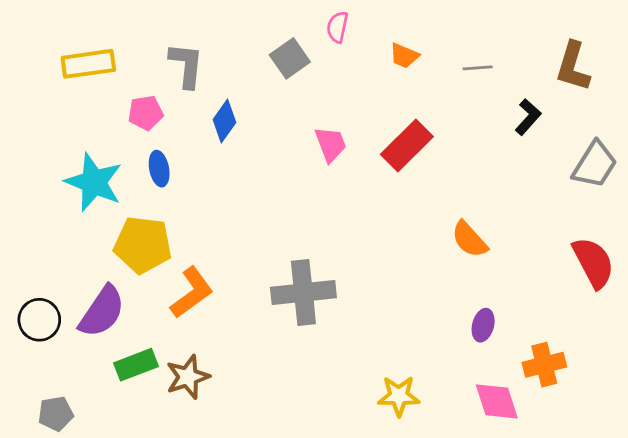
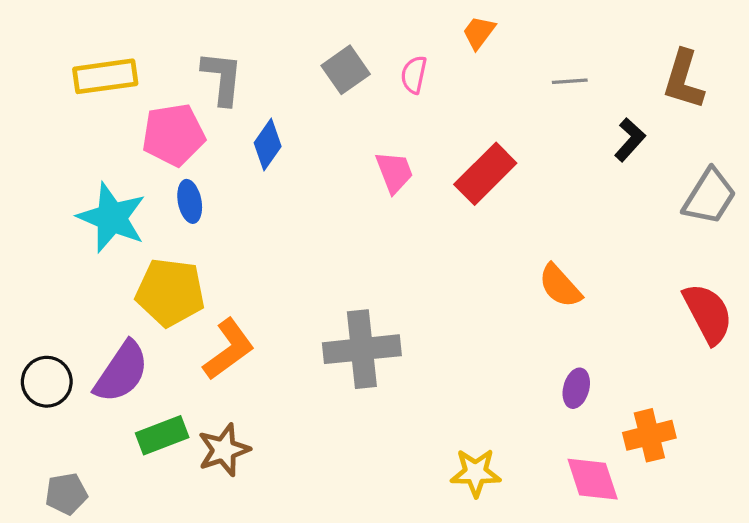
pink semicircle: (337, 27) -> (414, 75), moved
orange trapezoid: (404, 56) -> (479, 32), moved, turned 104
pink pentagon: (145, 113) -> (173, 135), size x1.5

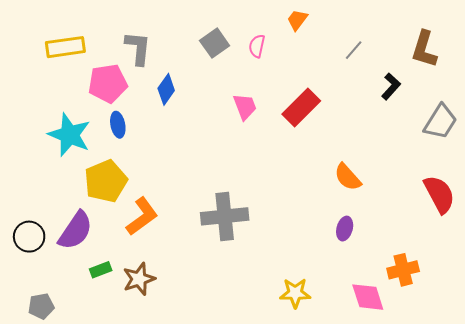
gray line: (570, 81) -> (354, 50), turned -45
yellow pentagon: (170, 292) -> (106, 181), turned -30
purple ellipse: (576, 388) -> (345, 229), moved
green rectangle: (162, 435) -> (101, 270), size x0.7

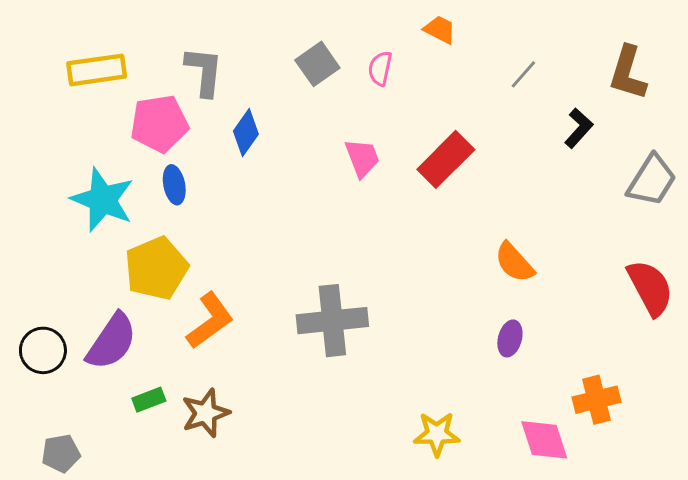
orange trapezoid: (297, 20) -> (440, 30), turned 80

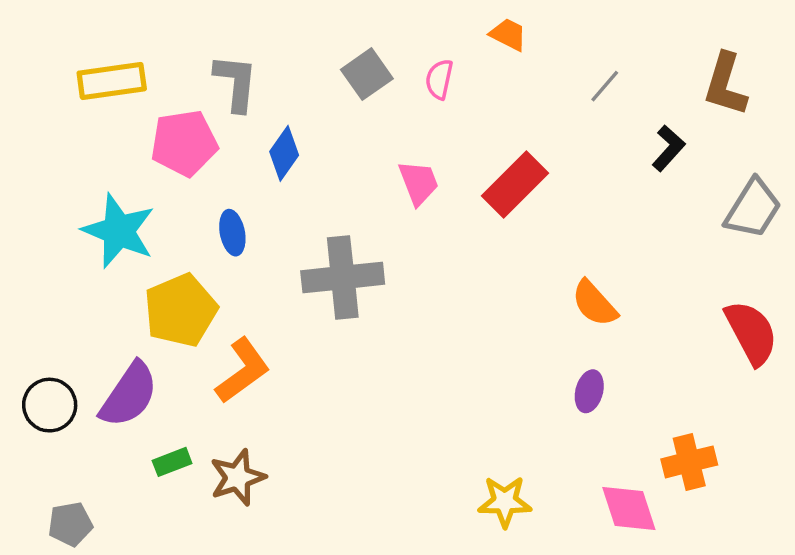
blue ellipse: (174, 185) -> (232, 233), moved
gray cross: (332, 321) -> (343, 278), moved

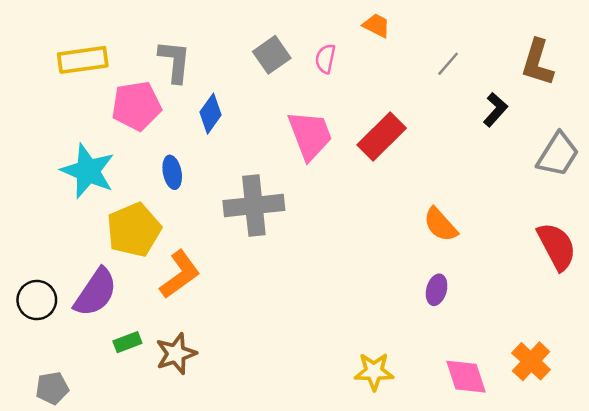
pink trapezoid: (419, 183) -> (310, 135), size x1.5
orange cross: (689, 462) -> (531, 361), moved, turned -33

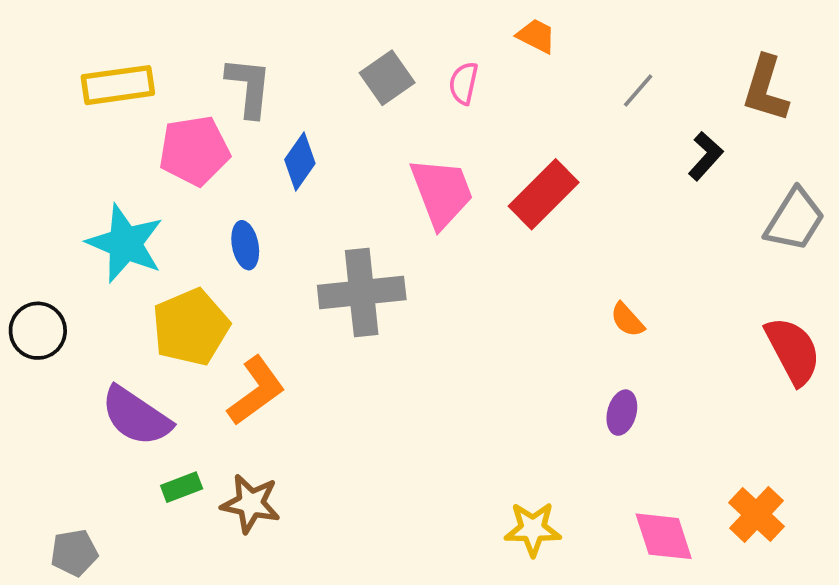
orange semicircle: (440, 225) -> (627, 320), size x0.7
purple semicircle: (96, 292) -> (136, 416), turned 90
black circle: (37, 300) -> (38, 331), moved
brown star: (176, 354) -> (251, 504), turned 30

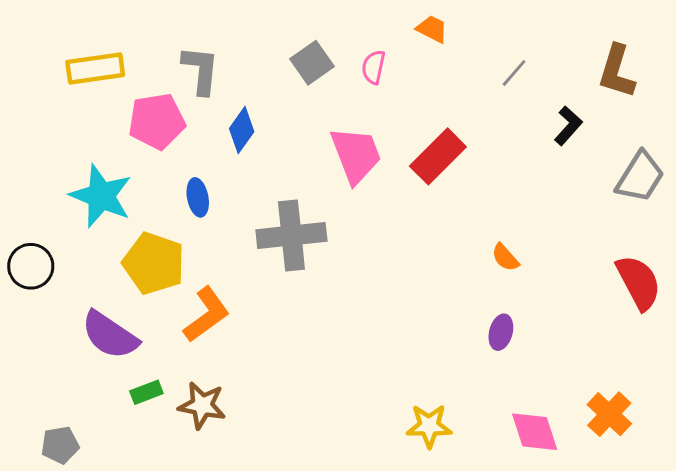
yellow pentagon: (191, 327) -> (154, 263), turned -30

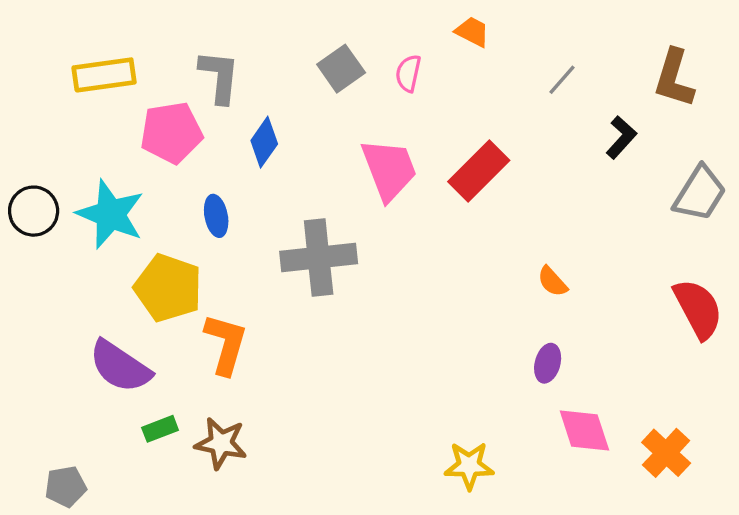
black circle: (31, 266) -> (34, 211), moved
orange L-shape: (207, 315) -> (226, 344), turned -38
pink diamond: (535, 432) -> (584, 430), moved

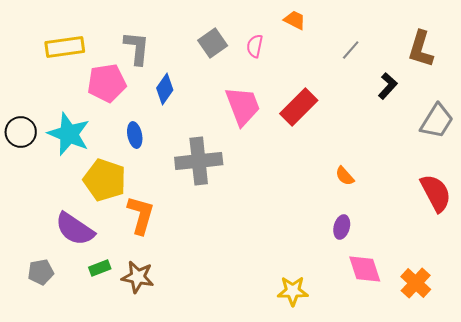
gray pentagon: (66, 486) -> (41, 272), moved

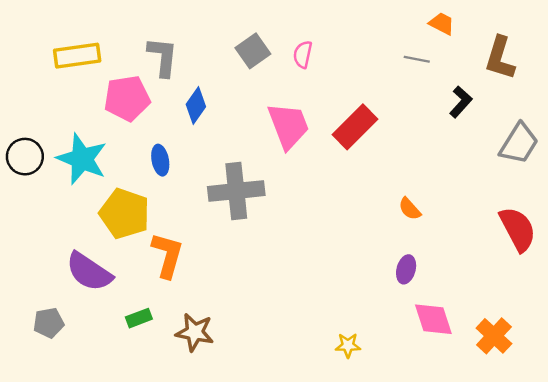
orange trapezoid: (295, 20) -> (442, 24), moved
gray line: (351, 50) -> (417, 59), turned 60
green rectangle: (100, 268) -> (139, 318), moved
brown star: (138, 277) -> (195, 332), moved
yellow star: (293, 291) -> (348, 345), size x0.7

